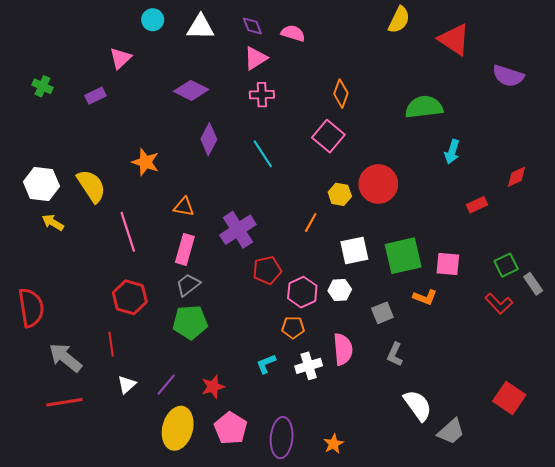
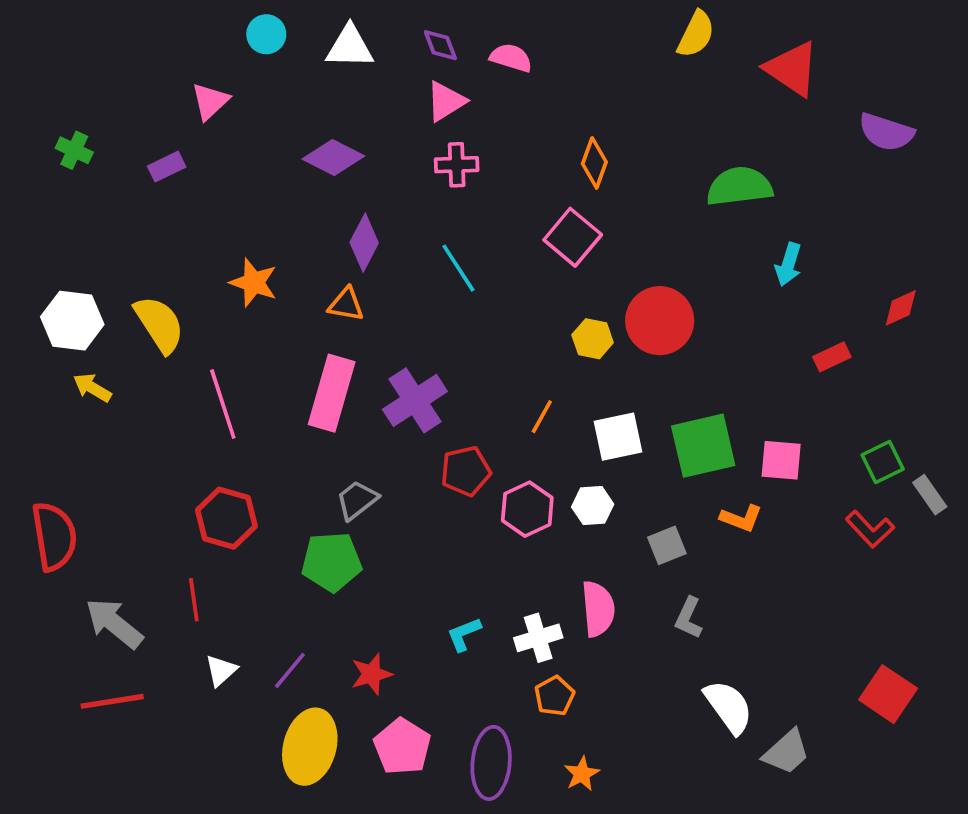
orange triangle: (184, 207) -> (346, 304), moved
orange line: (311, 222) -> (542, 417), moved
pink rectangle: (185, 249) -> (332, 393), moved, size x1.4
gray trapezoid: (188, 285) -> (357, 500), moved
orange pentagon: (293, 327) -> (555, 696), moved, turned -30

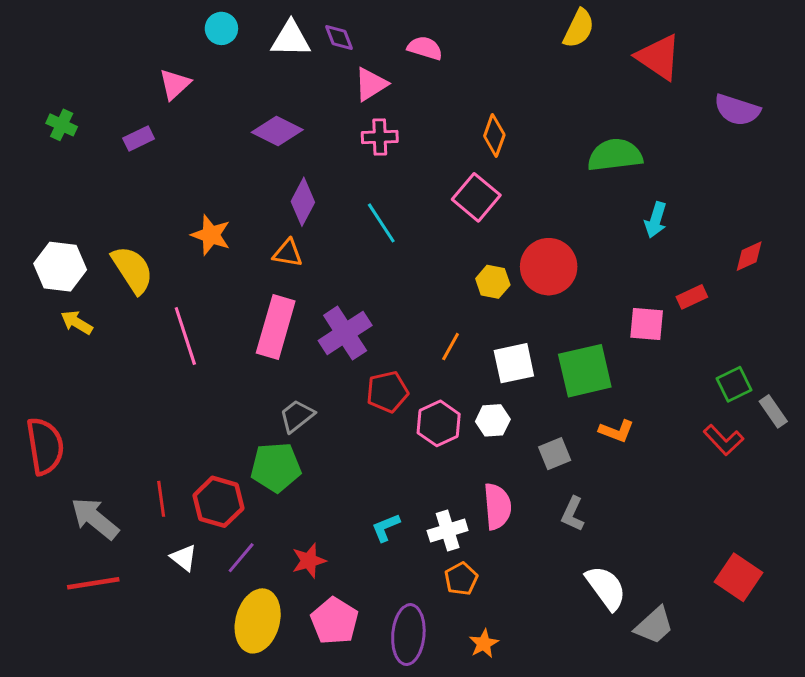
purple diamond: (440, 45) -> (339, 37), moved
pink square: (781, 460) -> (647, 324), moved
red hexagon: (226, 518) -> (218, 502), moved
white triangle: (221, 670) -> (184, 558), turned -40

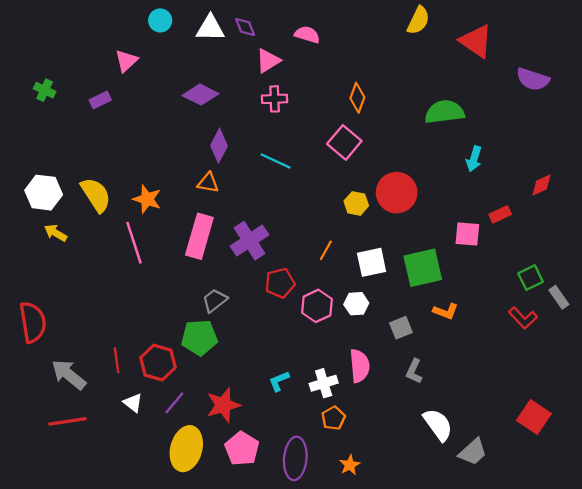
cyan line: (381, 223) -> (276, 161), turned -32
orange star: (211, 235) -> (147, 199), moved
red star: (309, 561) -> (223, 405), size x1.4

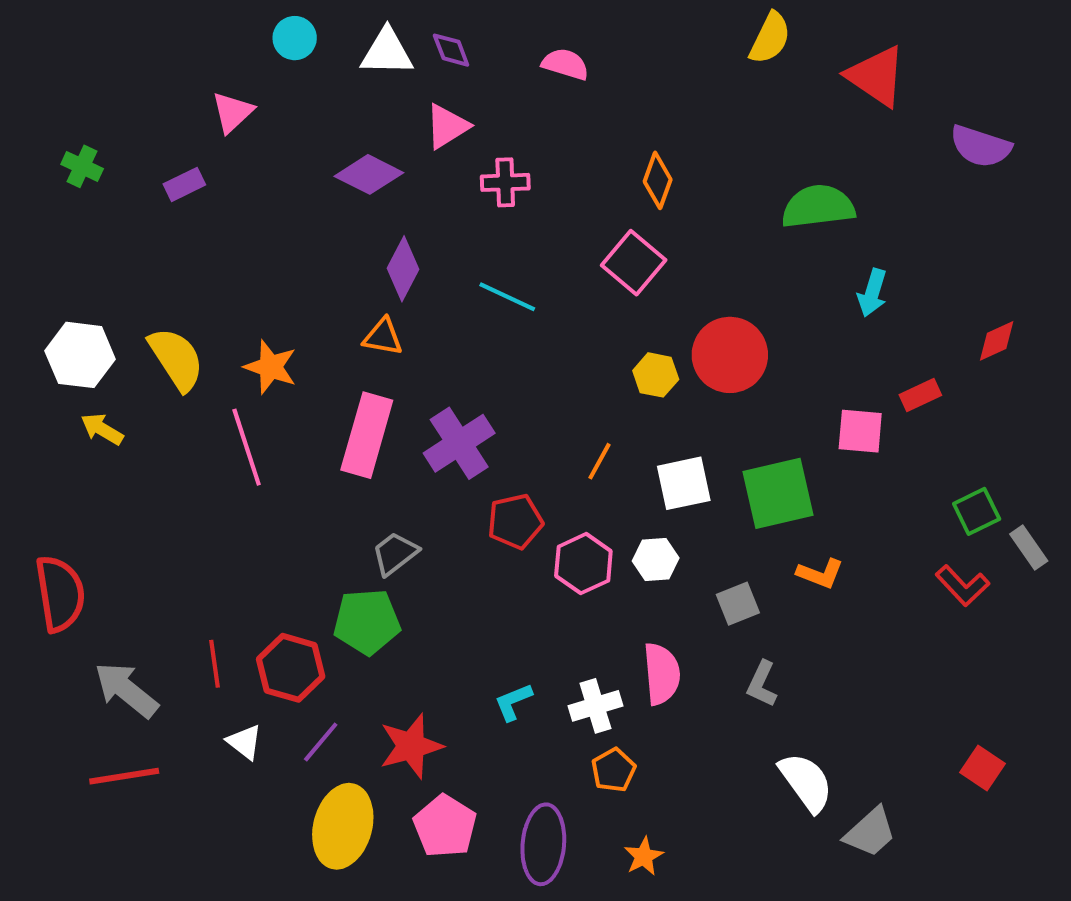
pink triangle: (268, 61) -> (447, 126), moved
red square: (534, 417) -> (983, 768), size x0.7

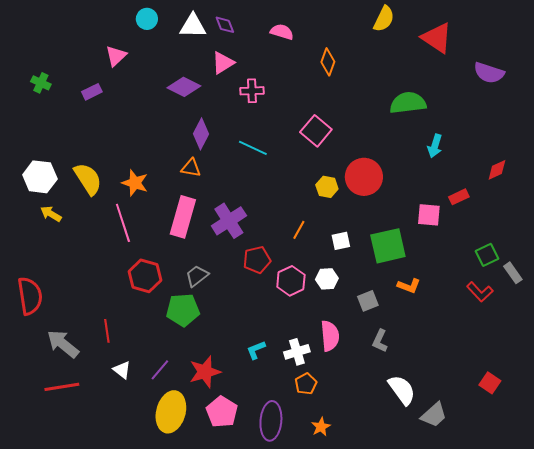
orange diamond: (658, 180) -> (328, 62), moved
white square: (684, 483) -> (341, 241), size x0.7
red hexagon: (291, 668) -> (145, 276), moved

